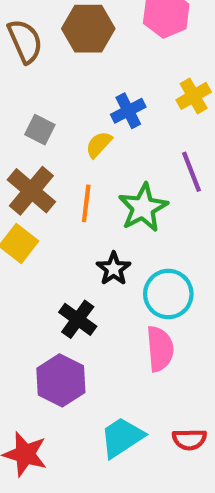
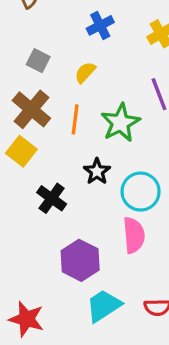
blue cross: (128, 111) -> (100, 25), moved
black cross: (78, 319) -> (52, 198), moved
purple hexagon: (61, 380) -> (80, 260), moved

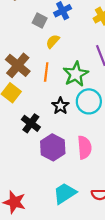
gray square: (38, 61) -> (40, 21), moved
cyan circle: (141, 192) -> (89, 101), moved
purple hexagon: (80, 260) -> (53, 147), moved

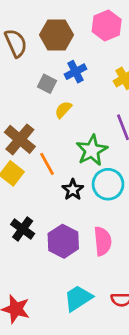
orange line: (46, 72) -> (47, 164), moved, turned -36
black cross: (31, 123) -> (23, 229), moved

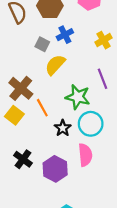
yellow semicircle: (63, 110) -> (55, 65), size x1.5
green star: (92, 150) -> (78, 97), turned -30
pink semicircle: (103, 241) -> (85, 155), moved

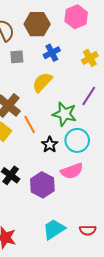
gray square: (42, 44) -> (17, 57), moved, turned -32
purple line: (102, 79) -> (89, 96), turned 54
pink semicircle: (85, 155) -> (72, 171), turned 75

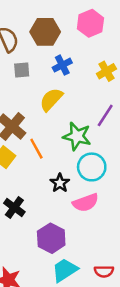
black star: (50, 145) -> (60, 183), moved
purple hexagon: (42, 185) -> (51, 238), moved

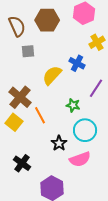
blue cross: (62, 65) -> (77, 63), moved, turned -35
yellow cross: (106, 71) -> (97, 42), moved
green star: (77, 136) -> (73, 105), size x0.6

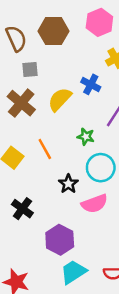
brown cross: (20, 97) -> (21, 103), moved

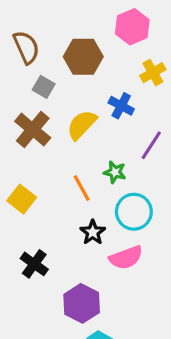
brown hexagon: (53, 31) -> (83, 57), moved
gray square: (30, 70) -> (44, 87), turned 35
orange line: (45, 149) -> (82, 188), moved

